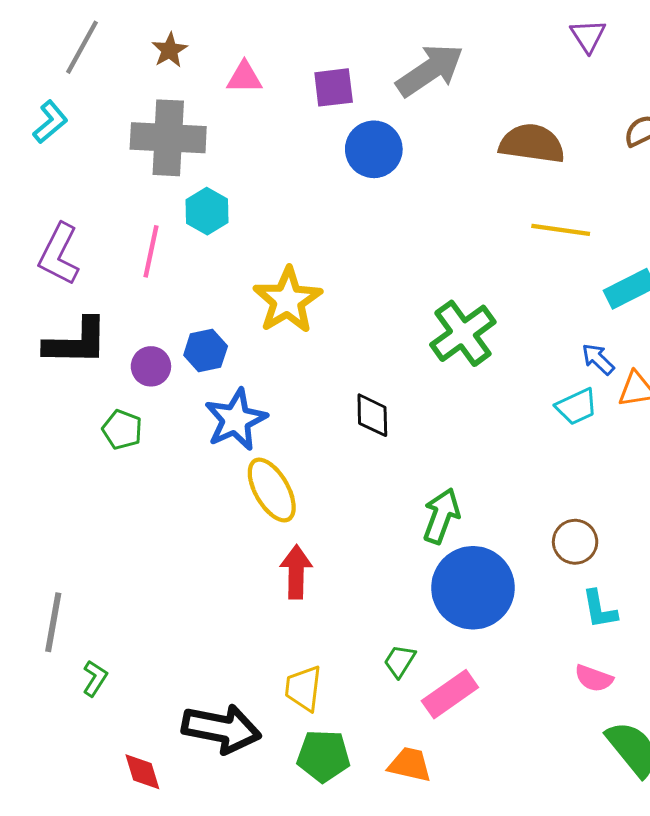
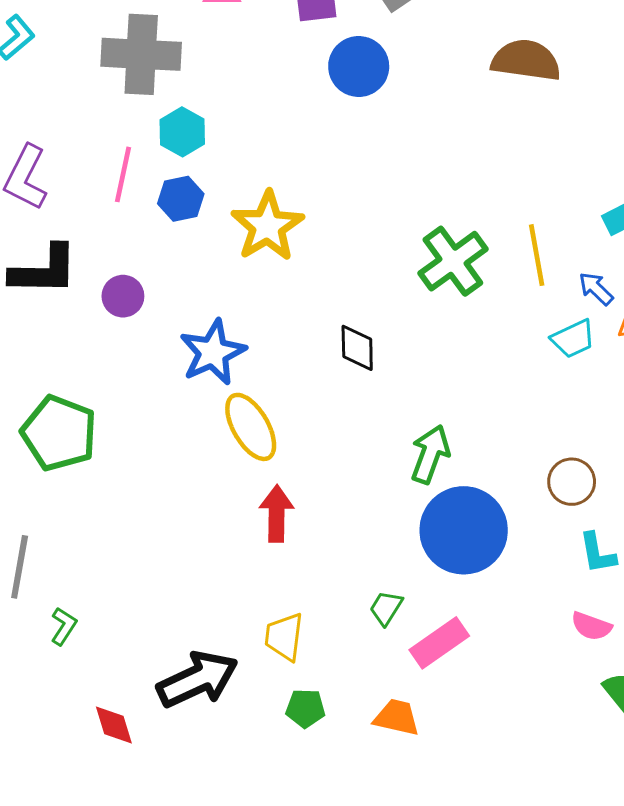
yellow line: (561, 230) -> (537, 255), moved, turned 72
blue hexagon: (206, 351) -> (181, 199), moved
green pentagon: (122, 430) -> (59, 433), moved, size x1.8
black arrow: (221, 729) -> (197, 679), turned -36
green pentagon: (323, 756) -> (305, 708), size x0.7

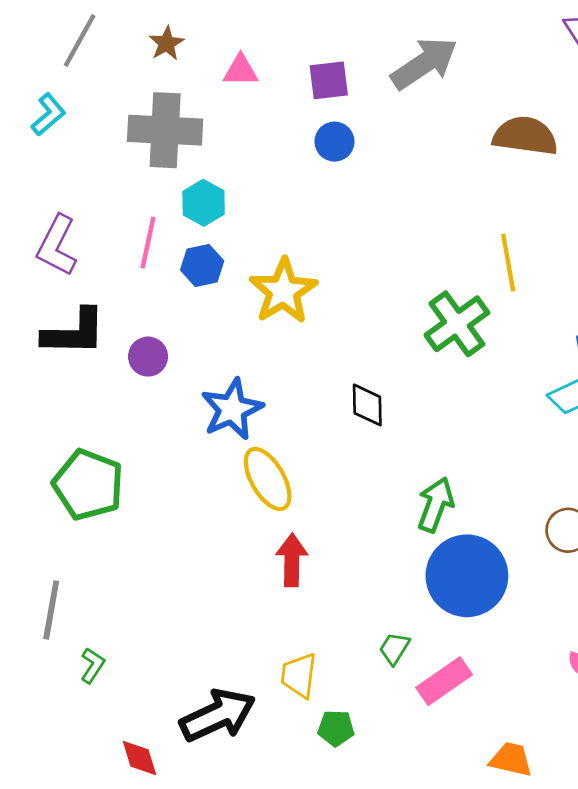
blue circle: (359, 66) -> (334, 142), moved, size x0.7
yellow line: (537, 255) -> (508, 263), moved
green pentagon: (305, 708) -> (336, 728), moved
orange trapezoid: (397, 717) -> (511, 759), moved

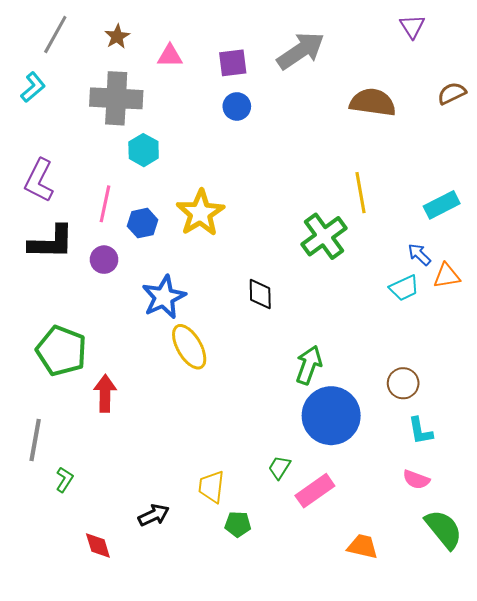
pink line: (148, 243) -> (105, 204), moved
blue hexagon: (202, 265) -> (143, 223), moved
red arrow: (292, 560) -> (105, 393), moved
black arrow: (218, 715) -> (154, 515), size x0.6

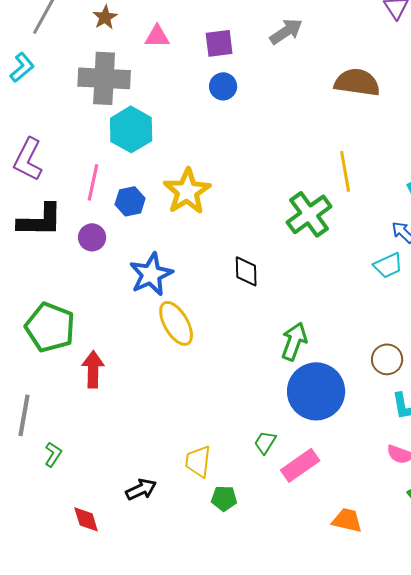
gray arrow: (301, 51) -> (286, 31), size x0.7
cyan hexagon: (144, 150) -> (131, 129), size x1.4

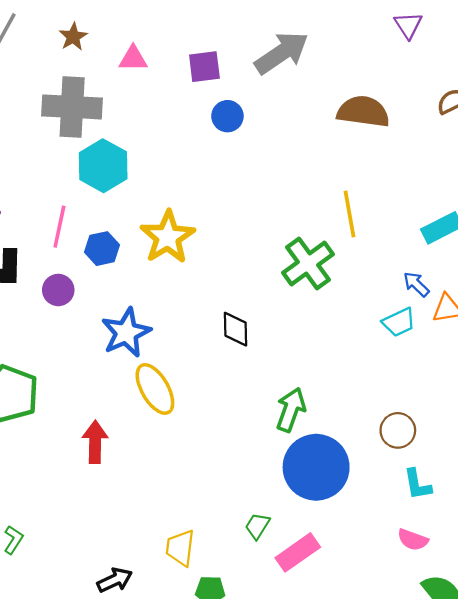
gray arrow: (286, 31) -> (282, 53), size x1.4
blue circle: (223, 86) -> (227, 116), moved
red arrow: (93, 369) -> (95, 442), moved

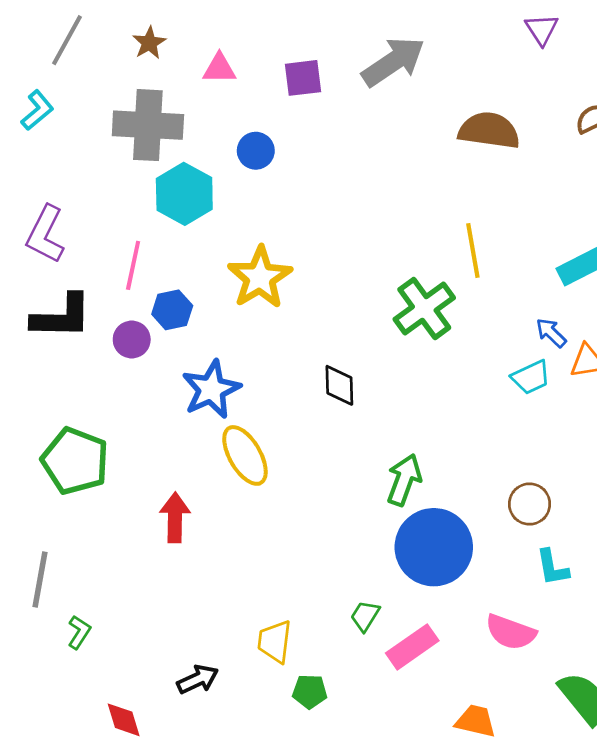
blue circle: (227, 116) -> (256, 151), moved
blue hexagon: (102, 249) -> (172, 310), moved
pink semicircle: (413, 540) -> (511, 632), moved, size x1.4

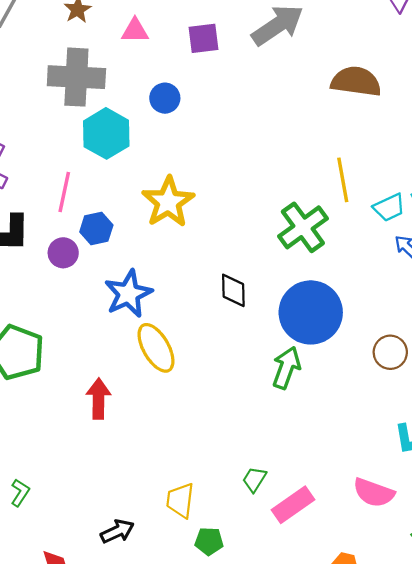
cyan trapezoid: (531, 377) -> (389, 207), moved
brown circle: (530, 504) -> (390, 352), moved
blue circle: (434, 547) -> (311, 312), moved

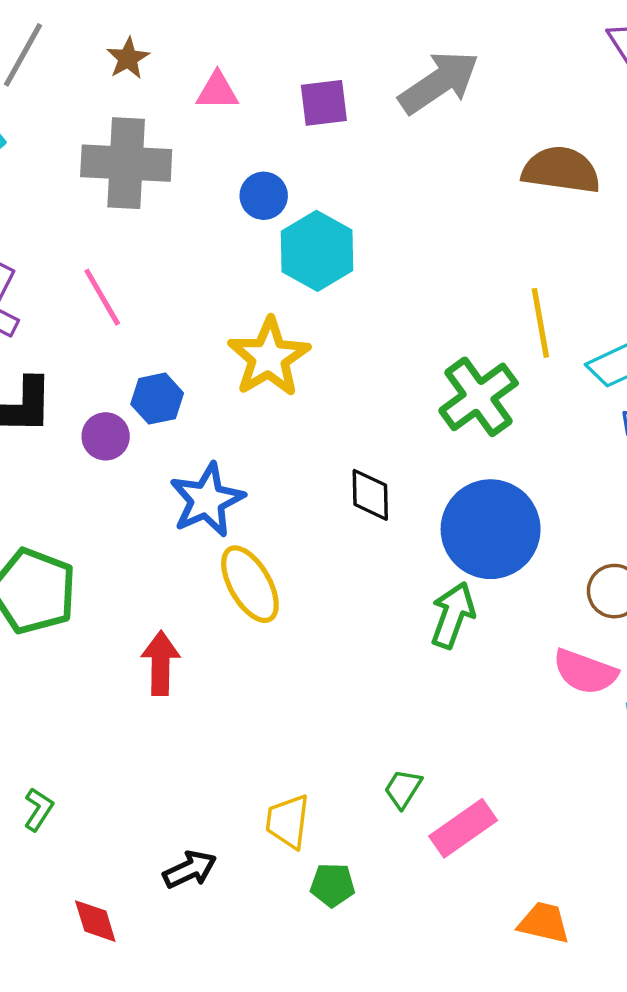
cyan hexagon: (106, 133) -> (317, 251), moved
pink line: (64, 192) -> (102, 297), moved, turned -42
pink semicircle: (374, 493) -> (585, 672), moved

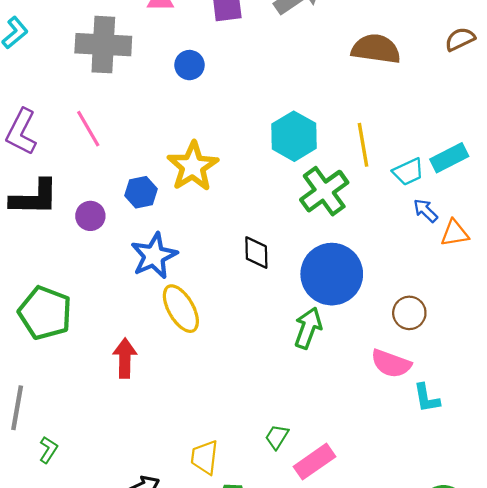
cyan hexagon: (317, 251) -> (294, 136), moved
blue hexagon: (157, 399) -> (141, 192), moved

